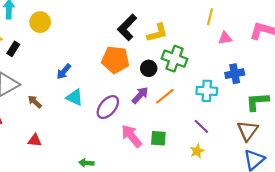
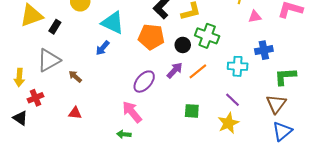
cyan triangle: (75, 97) -> (113, 23), moved, size x1.4
pink arrow: (131, 136) -> (132, 112), moved
yellow star: (197, 151) -> (228, 123), size x1.5

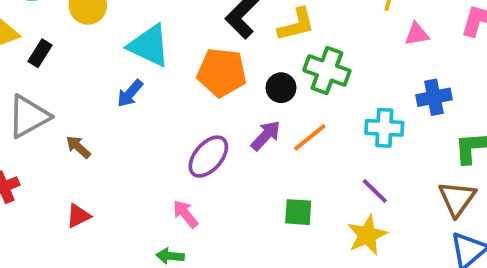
pink arrow: (132, 112) -> (185, 214), size x0.7
red triangle: (75, 113) -> (78, 216), turned -32

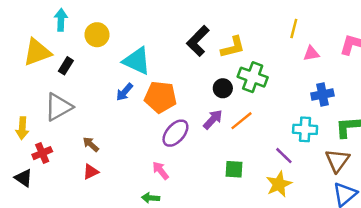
orange pentagon: (222, 72) -> (161, 97), moved
cyan cross: (384, 128) -> (305, 129), moved
brown arrow: (78, 147) -> (91, 144), moved

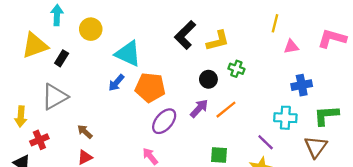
green cross: (253, 77) -> (236, 69), size x0.6

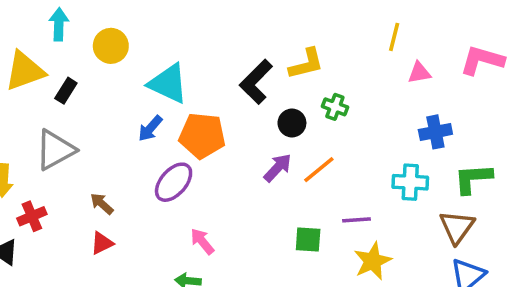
black L-shape: (185, 35) -> (256, 82), moved
purple ellipse: (164, 121) -> (174, 182), moved
purple line: (266, 142) -> (356, 220), moved, turned -48

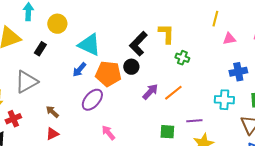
yellow L-shape: (306, 64) -> (166, 34), turned -75
black rectangle: (66, 91) -> (40, 49), moved
black circle: (292, 123) -> (131, 67), moved

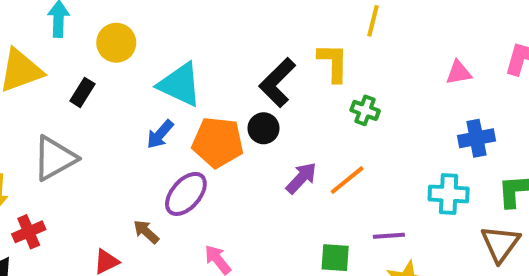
yellow line: (215, 19) -> (373, 21), moved
brown arrow: (52, 112) -> (146, 232), moved

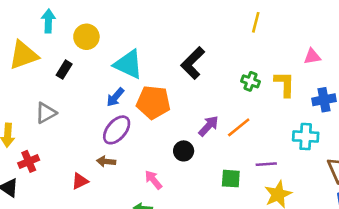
yellow L-shape: (333, 63) -> (285, 84), moved
black circle: (264, 128) -> (184, 151), moved
gray triangle: (55, 158) -> (46, 113), size x0.7
purple ellipse: (186, 194) -> (117, 130), moved
brown arrow: (146, 232) -> (106, 161), turned -36

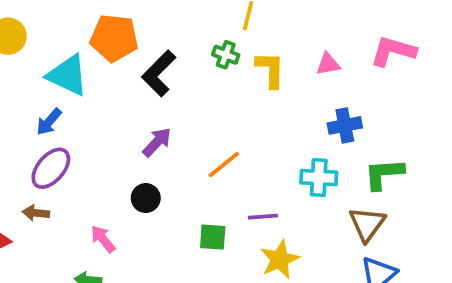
green cross: (251, 81) -> (226, 55), moved
yellow L-shape: (285, 84) -> (270, 70), moved
orange pentagon: (153, 102) -> (114, 38), moved
purple arrow: (208, 126) -> (157, 142), moved

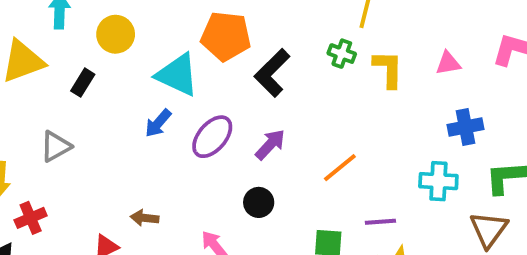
purple ellipse: (51, 168) -> (212, 137), moved

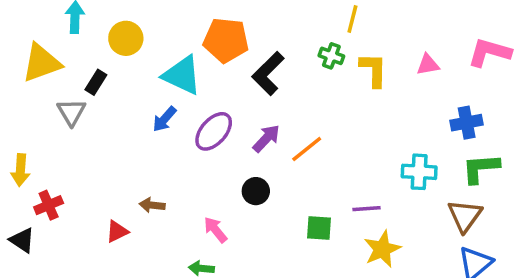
blue cross: (466, 127) -> (467, 123), moved
gray triangle: (56, 146) -> (71, 112), moved, turned -32
orange line: (340, 168) -> (307, 149), moved

